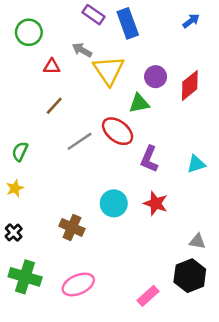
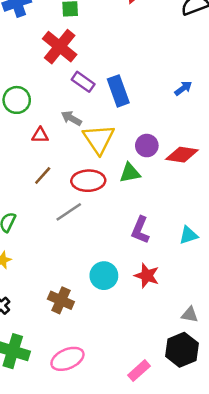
red diamond: (190, 86) -> (182, 155), turned 48
red ellipse: (118, 131) -> (88, 181), moved, turned -40

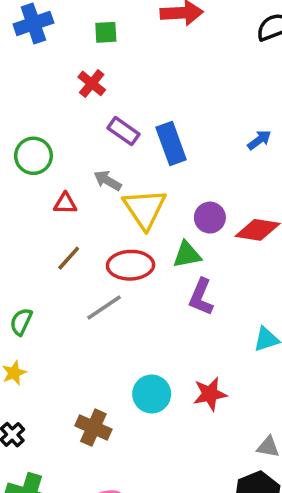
red cross: (60, 47) -> (92, 83), size x0.6
purple L-shape: (140, 230) -> (201, 297), moved
red star: (147, 276) -> (210, 394), turned -30

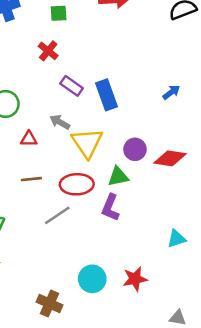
brown line: (69, 258) -> (31, 179), turned 42
purple L-shape: (201, 297) -> (110, 208), moved

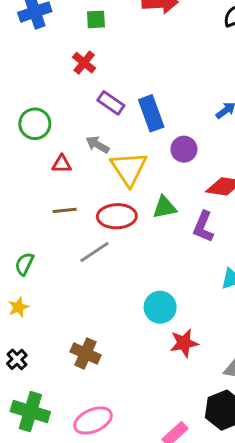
purple circle: (135, 149) -> (184, 149), moved
purple L-shape: (110, 208) -> (203, 227), moved
cyan circle: (92, 279) -> (160, 307), moved
red star: (135, 279) -> (184, 343), moved

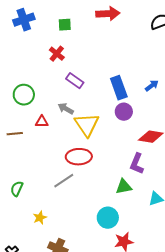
blue rectangle: (151, 113) -> (119, 88), moved
green triangle: (165, 207) -> (124, 187), moved
brown line: (65, 210) -> (15, 134), moved
yellow star: (18, 307) -> (40, 218), moved

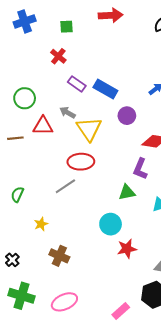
blue rectangle: (119, 88) -> (105, 89), moved, turned -40
red triangle: (42, 122) -> (43, 126), size x1.5

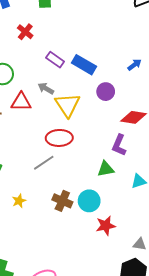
red cross: (58, 56) -> (25, 32), moved
brown cross: (59, 256) -> (62, 201), moved

